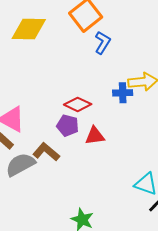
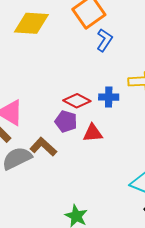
blue cross: (123, 93) -> (109, 97), moved

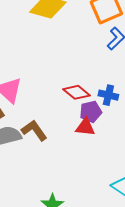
purple pentagon: (66, 121) -> (91, 112), moved, turned 30

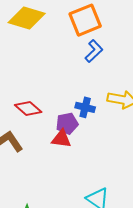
red diamond: (76, 92) -> (28, 109), moved

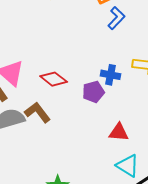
red triangle: (61, 139) -> (119, 132), moved

